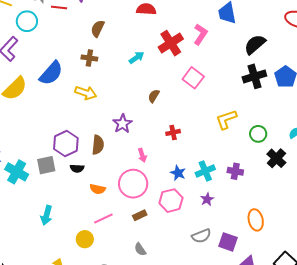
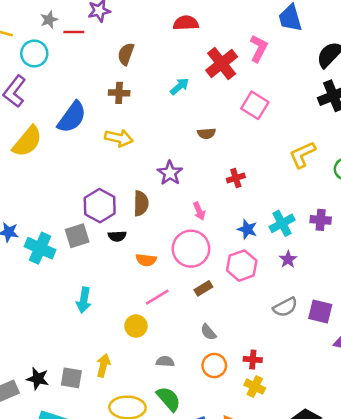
brown semicircle: (154, 96) -> (206, 133), turned -120

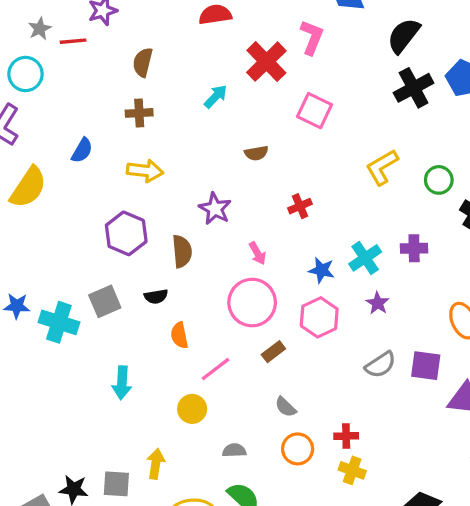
blue semicircle: (72, 117) -> (82, 150), size x0.6
purple hexagon: (100, 206) -> (126, 233), moved
orange semicircle: (146, 260) -> (179, 335), moved, turned 78

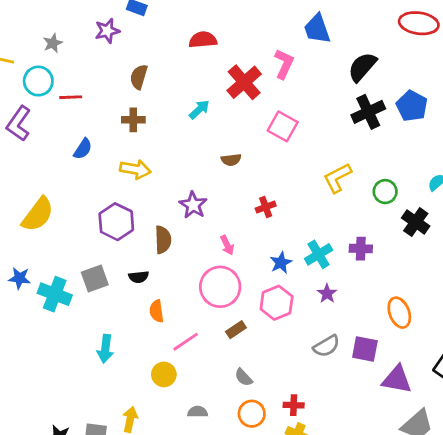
red line: (73, 41) -> (71, 97), moved
yellow semicircle: (28, 187) -> (38, 214), moved
blue star: (322, 270) -> (281, 263), turned 30

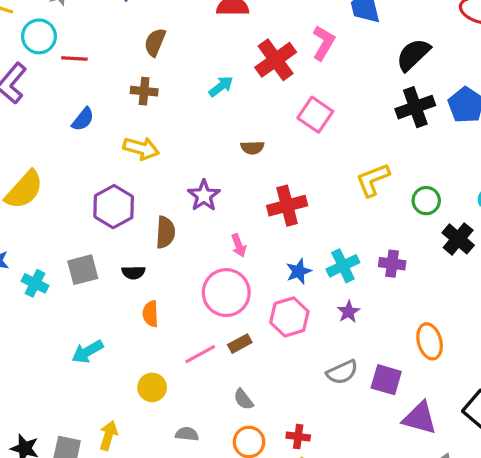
red cross: (266, 207) -> (287, 206), size x1.6
cyan cross: (55, 294) -> (35, 283), size x0.7
pink line: (186, 342) -> (200, 354), moved
cyan arrow: (105, 349) -> (87, 352), turned 48

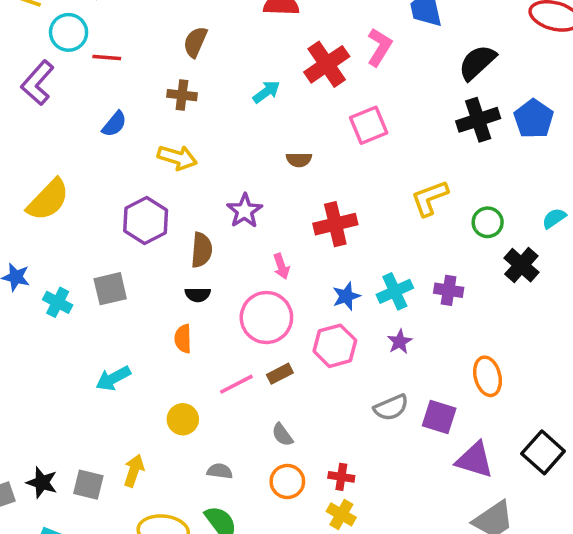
pink square: (315, 115) -> (369, 125), turned 32
black semicircle: (133, 272) -> (198, 295), moved

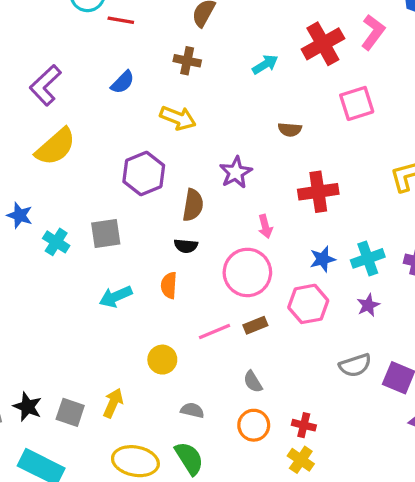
purple L-shape: (37, 83) -> (45, 85), moved
cyan arrow: (113, 378) -> (116, 297), moved

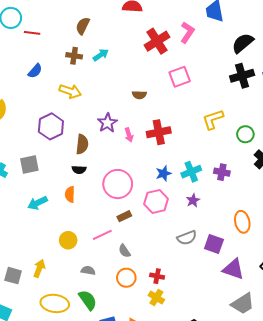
cyan arrow: (265, 65) -> (101, 55), moved
pink arrow: (265, 226) -> (129, 135), moved
pink line: (214, 331) -> (102, 235), moved

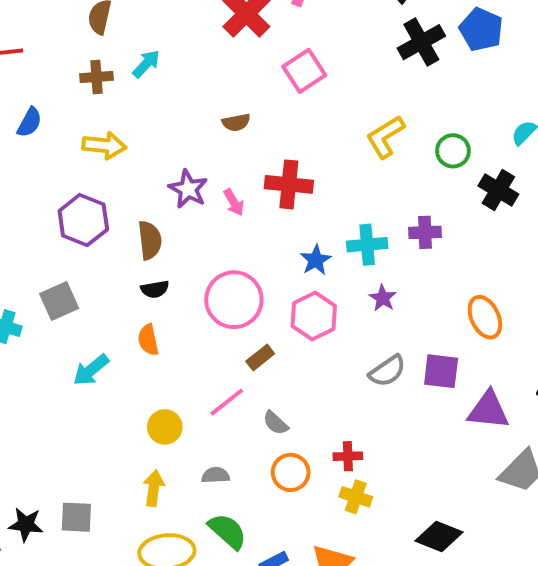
red cross: (159, 132) -> (289, 184), turned 30
cyan cross: (191, 172) -> (367, 245), turned 30
yellow arrow: (39, 268) -> (154, 488), moved

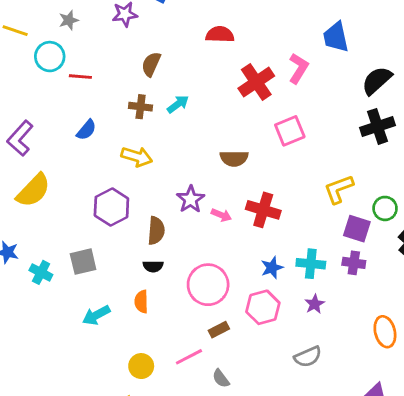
brown semicircle: (236, 122) -> (234, 158), size x1.4
pink arrow: (234, 202) -> (221, 215), turned -48
purple square: (441, 371) -> (357, 229), moved

